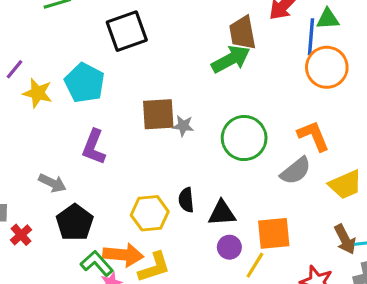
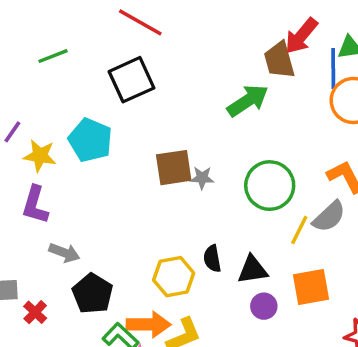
brown trapezoid: (243, 33) -> (279, 60), moved
purple L-shape: (94, 147) -> (35, 205), moved
yellow line: (255, 265) -> (299, 230), moved

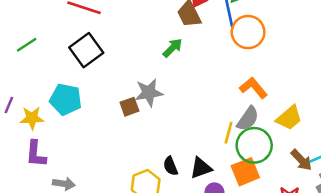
green arrow: (248, 101) -> (173, 48), size x0.7
brown square: (174, 168) -> (129, 107), size x0.7
gray star: (202, 178) -> (149, 93), moved, size x1.6
green circle: (270, 186) -> (254, 145), moved

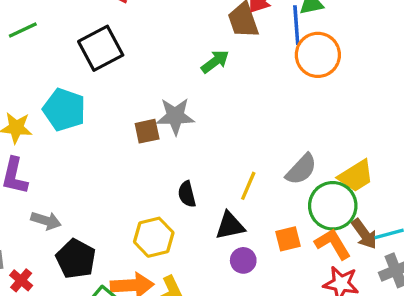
orange L-shape: (253, 88) -> (333, 244), moved
yellow line: (228, 133) -> (248, 186), moved
green circle: (254, 145) -> (333, 206), moved
black semicircle: (171, 166) -> (187, 194), moved
orange square: (245, 172) -> (288, 239), size x0.7

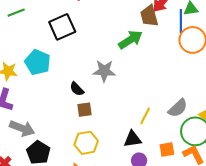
green arrow: (215, 62) -> (130, 40), size x1.4
brown square: (147, 131) -> (84, 110), moved
black semicircle: (187, 194) -> (77, 89), moved, turned -35
gray arrow: (46, 221) -> (22, 128), size x1.4

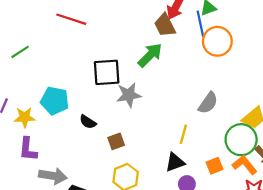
black square: (62, 27) -> (107, 72), moved, turned 32
black semicircle: (77, 89) -> (88, 122), moved
gray semicircle: (178, 108) -> (208, 103), moved

